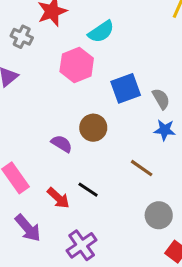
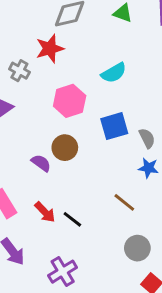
cyan semicircle: (101, 32) -> (114, 73), moved
brown circle: (93, 128) -> (65, 148), moved
purple semicircle: (62, 144) -> (41, 163), moved
red arrow: (58, 198) -> (45, 212), moved

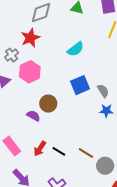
gray cross: (19, 71) -> (12, 55), turned 32
pink hexagon: (70, 101) -> (30, 72), moved
brown line: (124, 202) -> (86, 153), moved
red arrow: (45, 212) -> (40, 149), turned 84

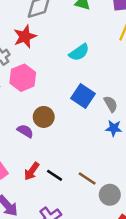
blue square: (80, 85) -> (83, 96), turned -36

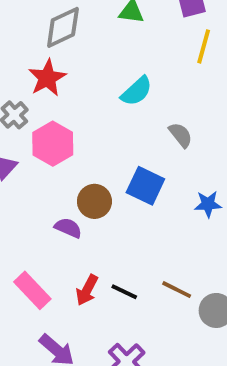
blue square: (83, 96) -> (145, 186), moved
gray semicircle: (111, 104) -> (181, 135), moved

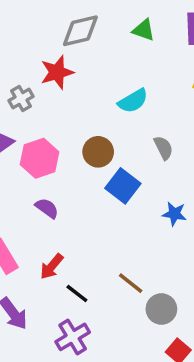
pink hexagon: (53, 144) -> (40, 158), moved
brown circle: (94, 201) -> (98, 152), moved
black line: (124, 292) -> (77, 294), moved

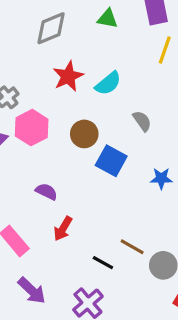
red star: (57, 72) -> (68, 76), moved
pink hexagon: (40, 158) -> (32, 128), moved
red arrow: (52, 266) -> (63, 229), moved
black line: (77, 294) -> (103, 263), moved

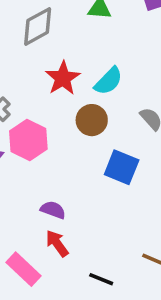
brown circle: (84, 134) -> (92, 120), moved
red arrow: (63, 229) -> (57, 243), moved, turned 120
black line: (103, 263) -> (101, 279), moved

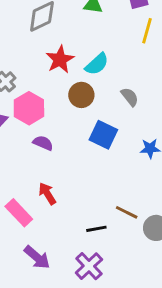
purple semicircle: (53, 210) -> (43, 143), moved
black line: (101, 279) -> (96, 229), moved, turned -36

